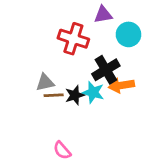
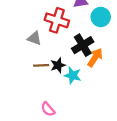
gray triangle: (45, 83) -> (34, 38), moved, turned 32
orange arrow: (121, 85) -> (95, 57), turned 132
cyan star: (93, 92) -> (73, 75), moved

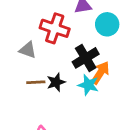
cyan star: (73, 75) -> (88, 85), moved

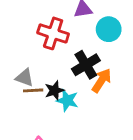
gray triangle: (28, 50) -> (25, 78), moved
cyan star: (88, 85) -> (67, 100), moved

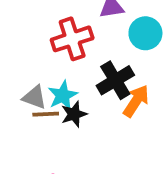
red cross: (53, 33) -> (72, 39), turned -36
cyan star: (67, 100) -> (63, 95), moved, turned 30

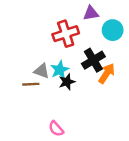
brown line: (46, 114) -> (31, 84), moved

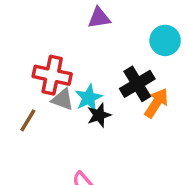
purple triangle: (91, 13) -> (99, 18), moved
red cross: (66, 34) -> (52, 75), moved, turned 30
brown line: (31, 84) -> (28, 120), moved, turned -56

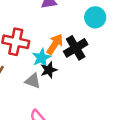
gray triangle: (63, 100) -> (33, 81), moved
orange arrow: (156, 103) -> (55, 44), moved

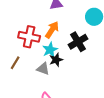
orange arrow: (55, 44) -> (52, 30), moved

